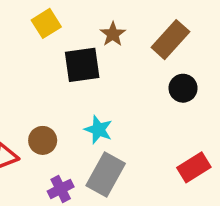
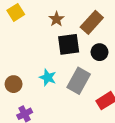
black square: (82, 65) -> (69, 44), moved
gray rectangle: (106, 175) -> (79, 81), moved

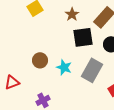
brown circle: (14, 84) -> (40, 60), moved

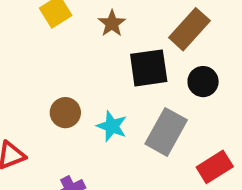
brown star: (72, 14) -> (112, 23), moved

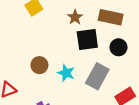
brown star: (112, 23) -> (75, 17), moved
brown rectangle: (189, 29) -> (111, 17), turned 60

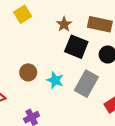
black square: (87, 40) -> (76, 47), turned 30

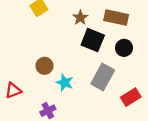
cyan star: (55, 80) -> (65, 83), moved

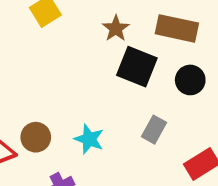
brown circle: (44, 66) -> (36, 137), moved
gray rectangle: (103, 77) -> (154, 130), size x0.6

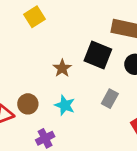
brown star: (116, 28) -> (62, 68), moved

